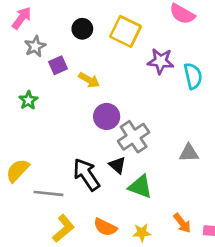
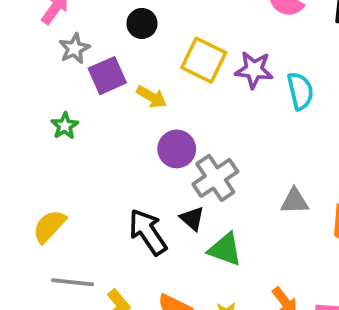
yellow square: (126, 31) -> (204, 60), moved
purple square: (58, 65) -> (107, 76), size x1.4
gray line: (49, 193) -> (72, 282), moved

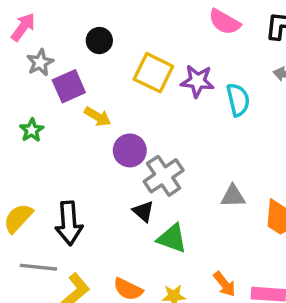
yellow arrow: (152, 97) -> (98, 117), moved
black arrow: (148, 232) -> (69, 223), moved, turned -150

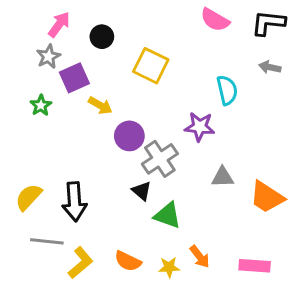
pink arrow: (23, 27) -> (59, 24), moved
purple star: (197, 81) -> (200, 127), moved
green star: (32, 130) -> (41, 105), moved
orange arrow: (224, 284) -> (200, 257), moved

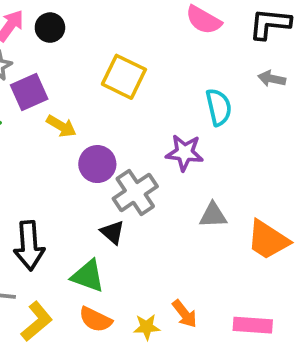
black circle: (102, 37) -> (50, 28), moved
green triangle: (168, 215) -> (88, 276), moved

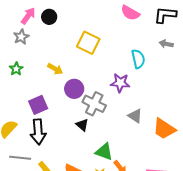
purple square: (29, 92) -> (38, 105), moved
gray cross: (135, 192) -> (94, 104), turned -30
gray triangle: (213, 215) -> (135, 116), turned 35
green triangle: (88, 276) -> (104, 152), moved

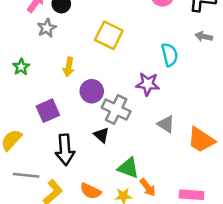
gray star: (21, 37) -> (47, 28), moved
yellow arrow: (55, 69) -> (69, 67), turned 70
black arrow: (38, 132) -> (65, 150), moved

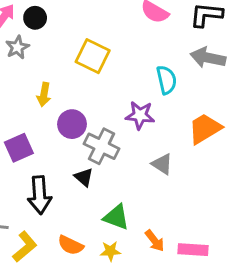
gray arrow: (204, 36) -> (208, 58), size x1.6
orange trapezoid: (201, 140) -> (205, 129), moved, turned 116
orange arrow: (148, 187) -> (155, 241), moved

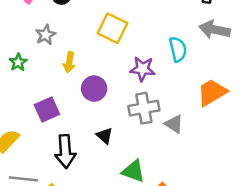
gray star: (17, 47) -> (46, 35), moved
purple star: (140, 115) -> (143, 69), moved
gray cross: (102, 146) -> (144, 108), moved, turned -36

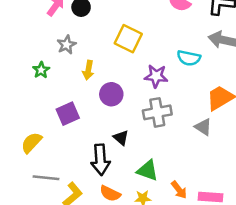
cyan semicircle: (178, 49) -> (189, 58), turned 115
gray triangle: (174, 124) -> (203, 127), moved
black arrow: (65, 151) -> (100, 160), moved

